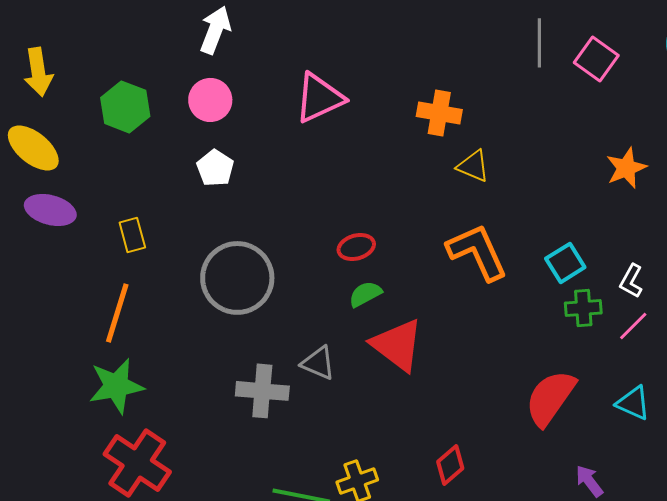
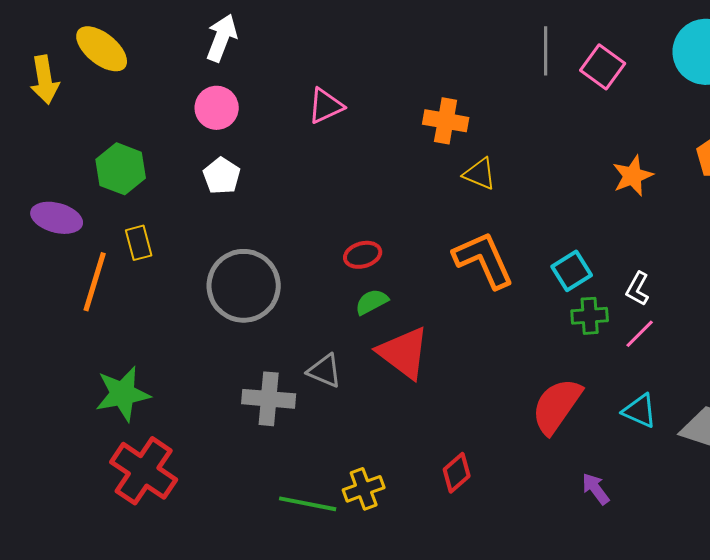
pink triangle: (319, 98) -> (326, 106), size x0.7
green hexagon: (125, 107) -> (121, 169), moved
yellow ellipse: (33, 148) -> (102, 49), moved
orange line: (117, 313) -> (95, 282), moved

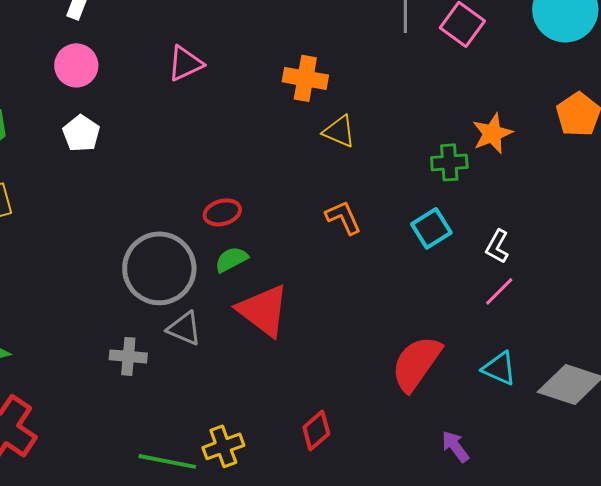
orange L-shape: (484, 260) -> (343, 217), size x0.6
gray circle: (244, 286) -> (159, 268), moved
green cross: (590, 316) -> (449, 162), moved
gray cross: (269, 399) -> (128, 356), size x0.7

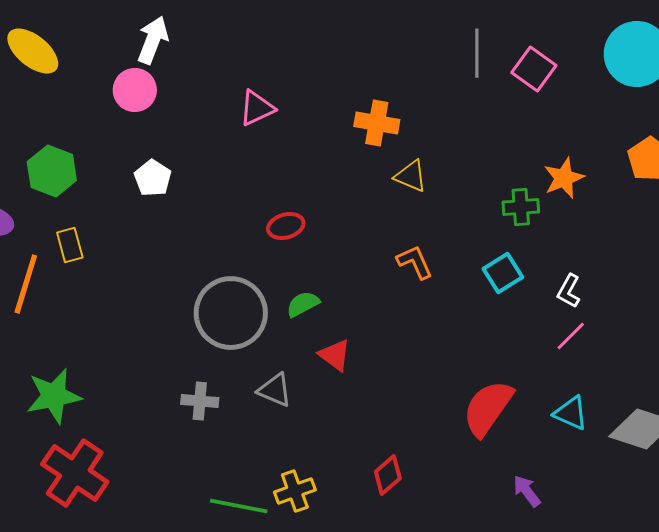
pink circle: (76, 65) -> (135, 90), moved
red ellipse: (222, 212) -> (286, 226), moved
red triangle: (263, 310) -> (335, 355), size x0.6
gray triangle: (184, 328) -> (275, 390), moved

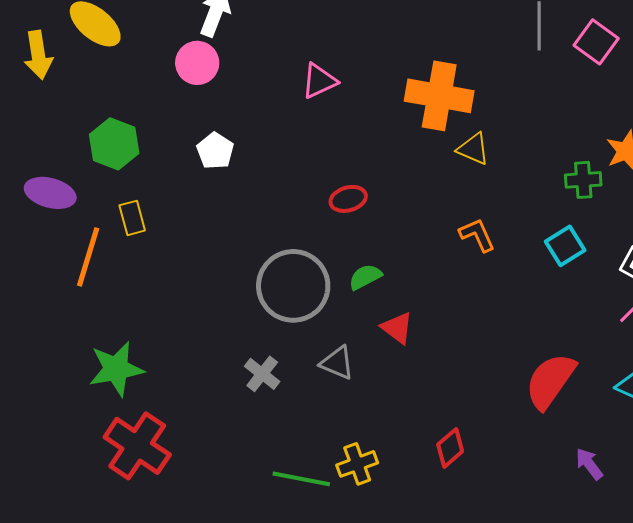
orange cross: (377, 123) -> (439, 96), size x1.5
gray cross: (200, 401) -> (262, 374), turned 33

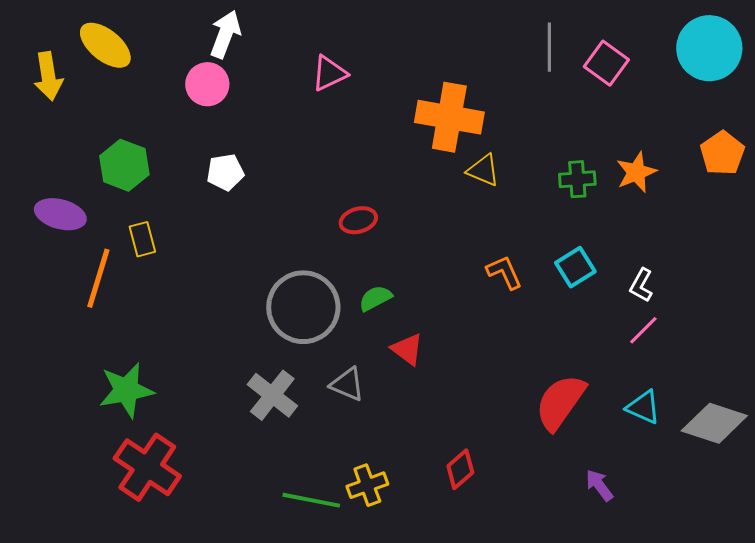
pink triangle: (319, 81) -> (329, 73), moved
white pentagon: (215, 151) -> (225, 172), turned 30
green cross: (583, 180) -> (577, 179), moved
orange L-shape: (477, 235) -> (504, 272), moved
gray cross: (262, 374) -> (272, 395), size x1.4

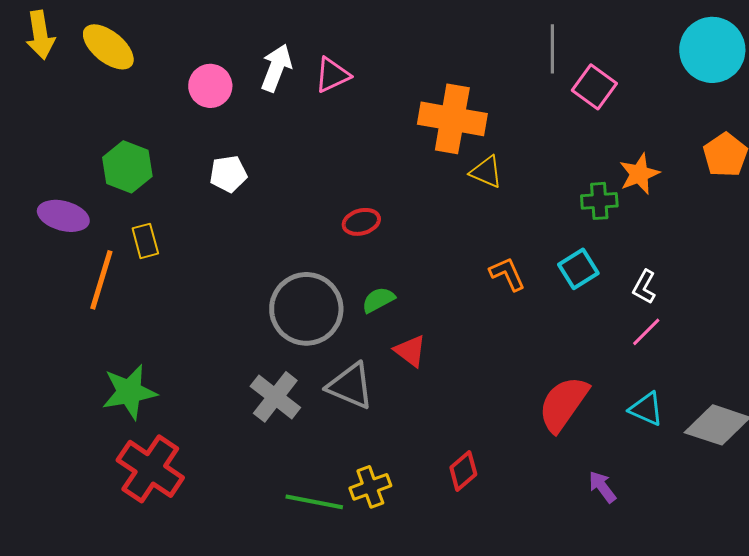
white arrow: (225, 34) -> (276, 68), moved
pink square: (606, 63) -> (594, 87), moved
yellow arrow: (48, 76) -> (40, 35), moved
green cross: (577, 179) -> (599, 201), moved
gray triangle: (347, 384) -> (350, 386), size x1.4

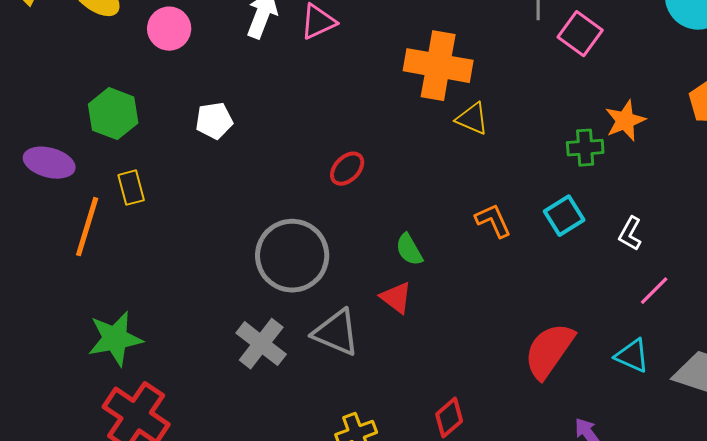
pink circle: (210, 86) -> (169, 29), moved
red ellipse: (361, 222) -> (347, 169), turned -30
green semicircle: (378, 300) -> (409, 250), moved, turned -92
pink line: (646, 332) -> (654, 291), moved

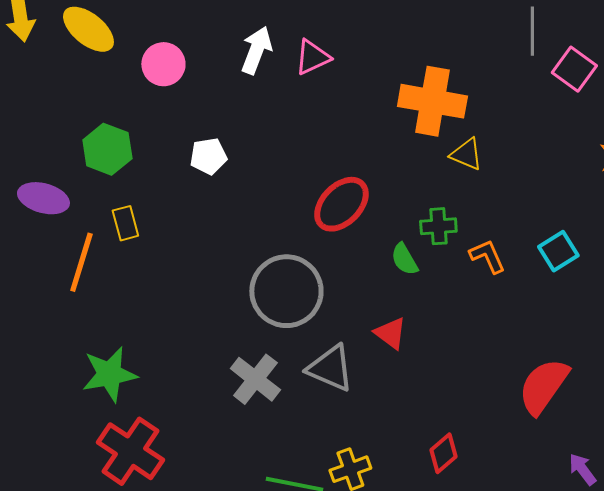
green cross: (585, 148) -> (438, 226), moved
red ellipse: (347, 169) -> (341, 204), size x1.6
green semicircle: (409, 250) -> (404, 259), moved

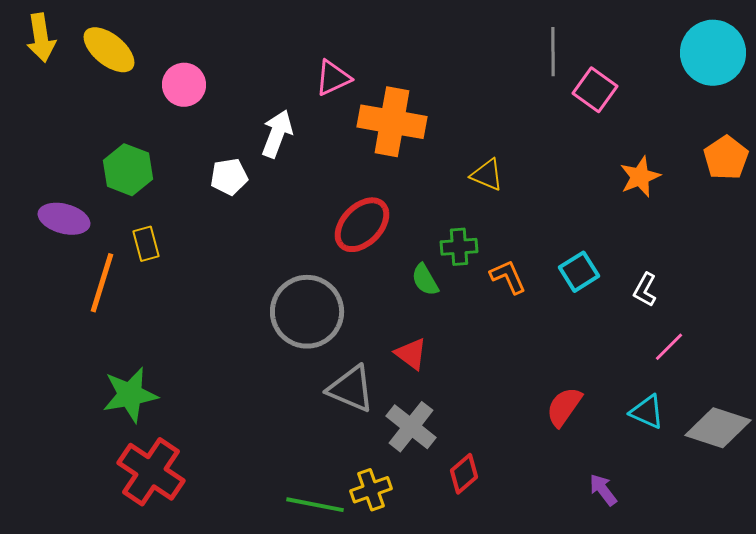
white arrow: (256, 50) -> (277, 134), moved
orange cross: (432, 101) -> (392, 122), moved
gray cross: (255, 379) -> (411, 427), moved
red semicircle: (543, 386) -> (564, 407), size x0.7

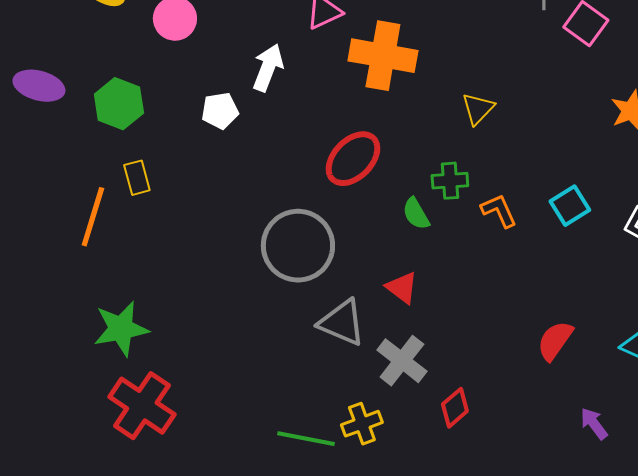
yellow triangle: (487, 175) -> (478, 109), turned 51
purple ellipse: (64, 219) -> (39, 86), moved

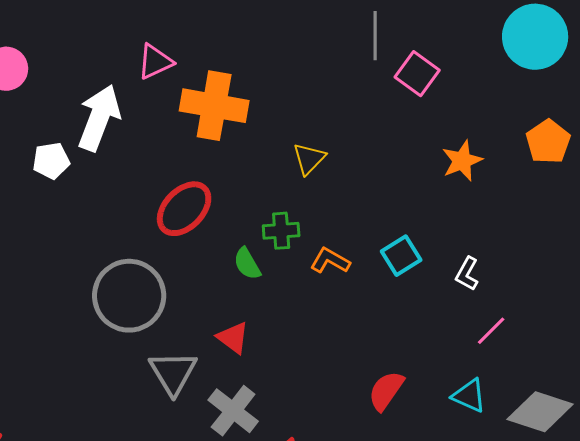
white arrow: (268, 68) -> (99, 118), size x1.4
orange L-shape: (499, 211) -> (330, 261), turned -36
gray triangle: (342, 323) -> (173, 373), turned 36

